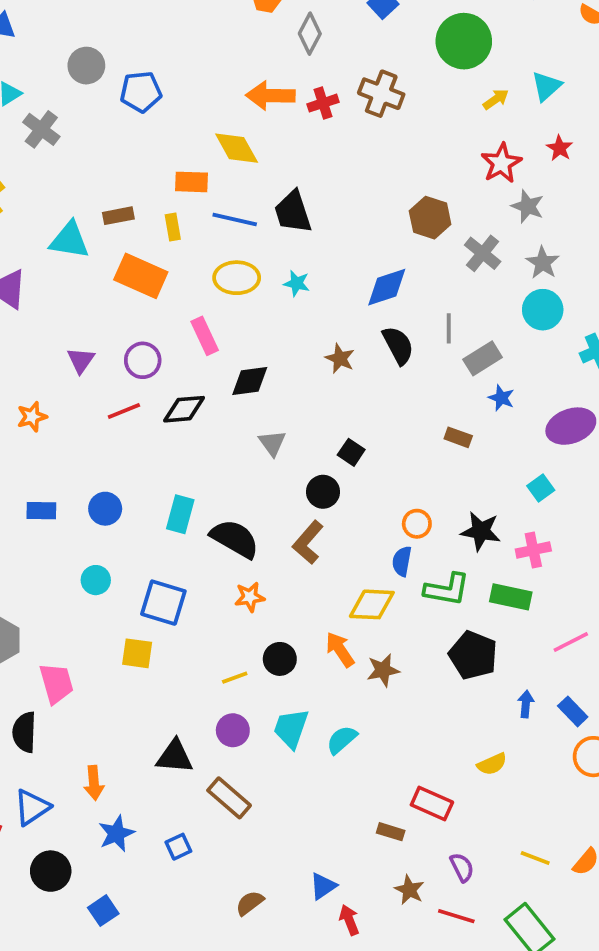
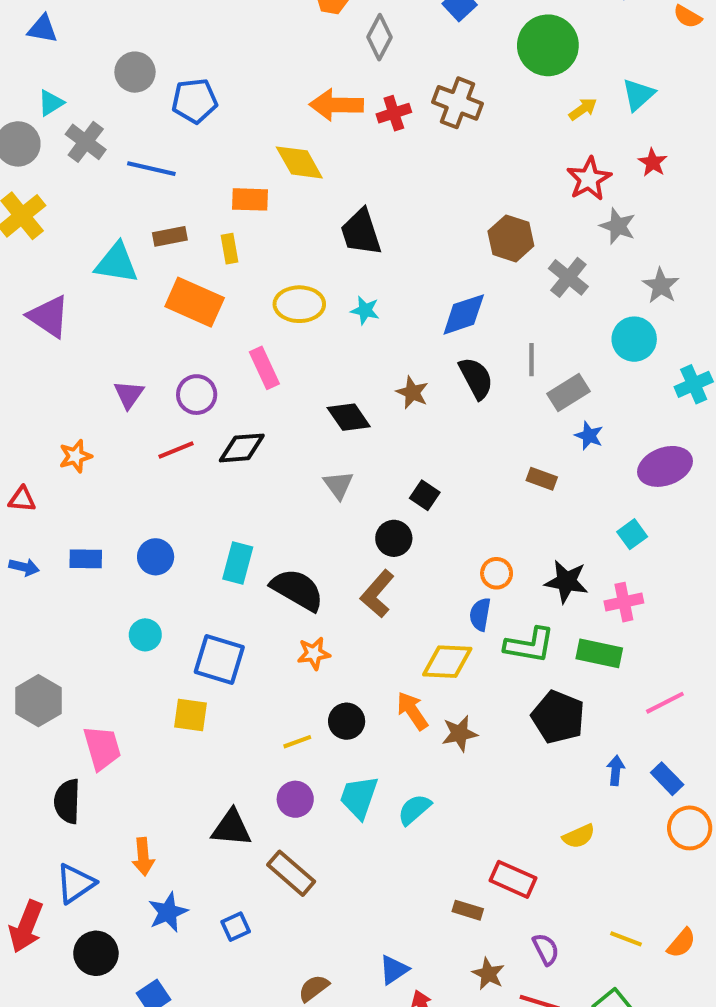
blue line: (235, 219) -> (151, 169), moved
gray star: (543, 263) -> (661, 286), moved
black diamond: (250, 381) -> (349, 417), moved, turned 63

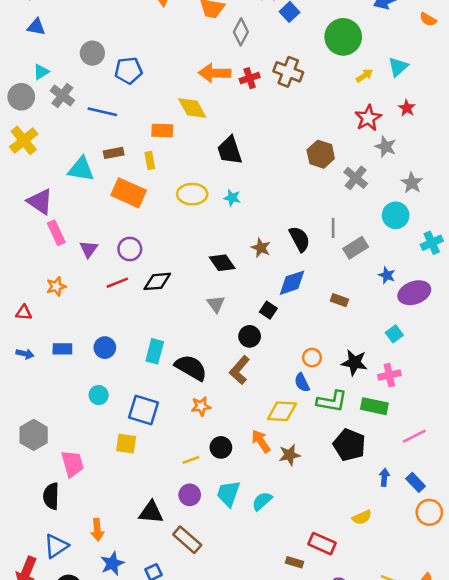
blue diamond: (464, 314) -> (292, 283), moved
pink rectangle: (264, 368) -> (56, 233), moved
blue star: (589, 436) -> (387, 275), moved
blue semicircle: (480, 614) -> (302, 383), turned -36

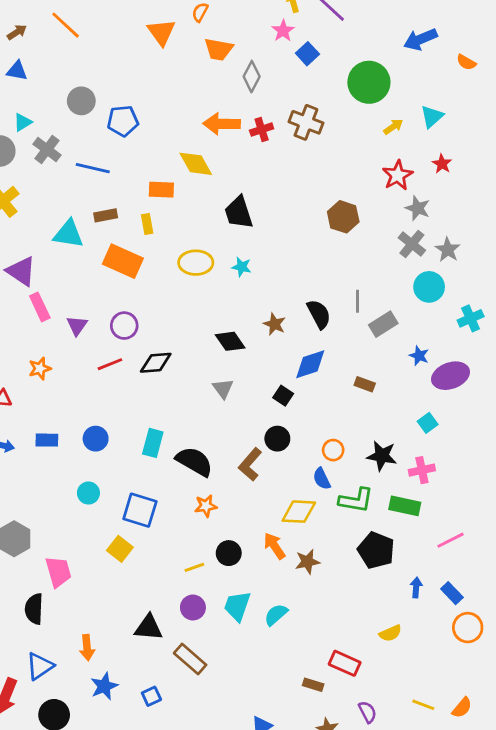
gray cross: (356, 178) -> (412, 244), moved
black circle: (250, 336) -> (277, 439), moved
yellow square: (126, 444) -> (120, 549), turned 30

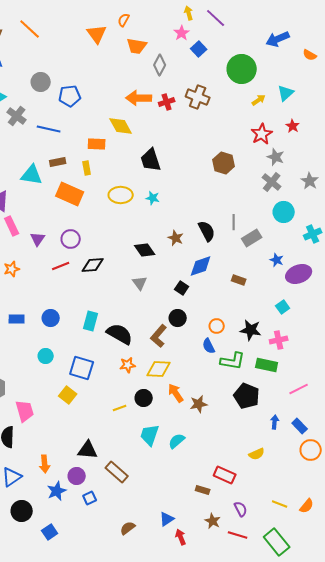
gray star: (448, 250) -> (310, 181), moved
yellow diamond: (299, 512) -> (159, 369), moved
purple circle: (193, 607) -> (77, 476), moved

